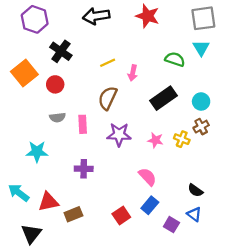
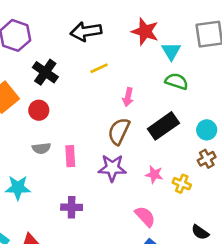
cyan triangle: (201, 48) -> (171, 51), moved
yellow line: (108, 63) -> (99, 68), moved
brown semicircle: (108, 98) -> (119, 131), moved
yellow cross: (182, 139) -> (182, 184), moved

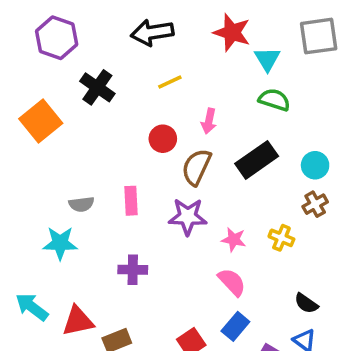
red circle: (39, 110) -> (163, 139), moved
gray semicircle: (41, 148) -> (81, 204), moved
pink star: (154, 174) -> (234, 240), moved

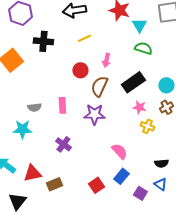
black cross: (97, 87) -> (43, 41), turned -30
pink star: (234, 240) -> (139, 107), moved
purple cross: (133, 270) -> (63, 144), turned 35
black semicircle: (306, 303) -> (161, 163), turned -40

